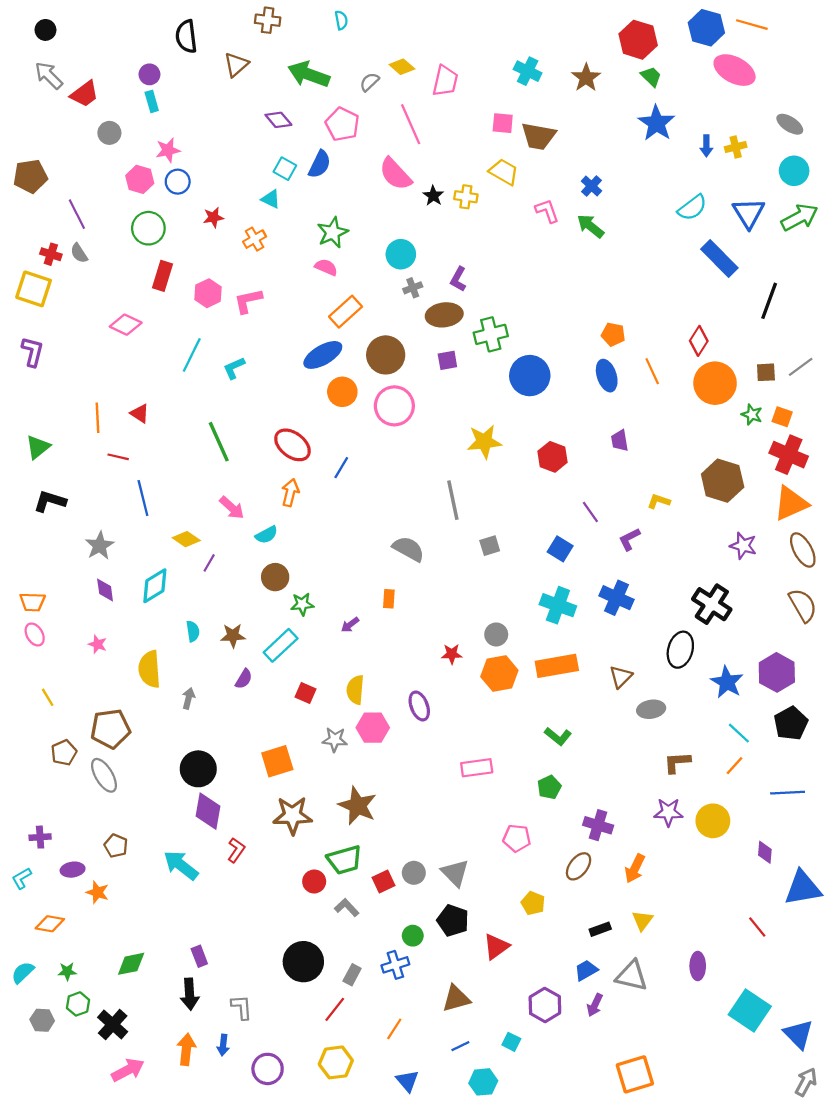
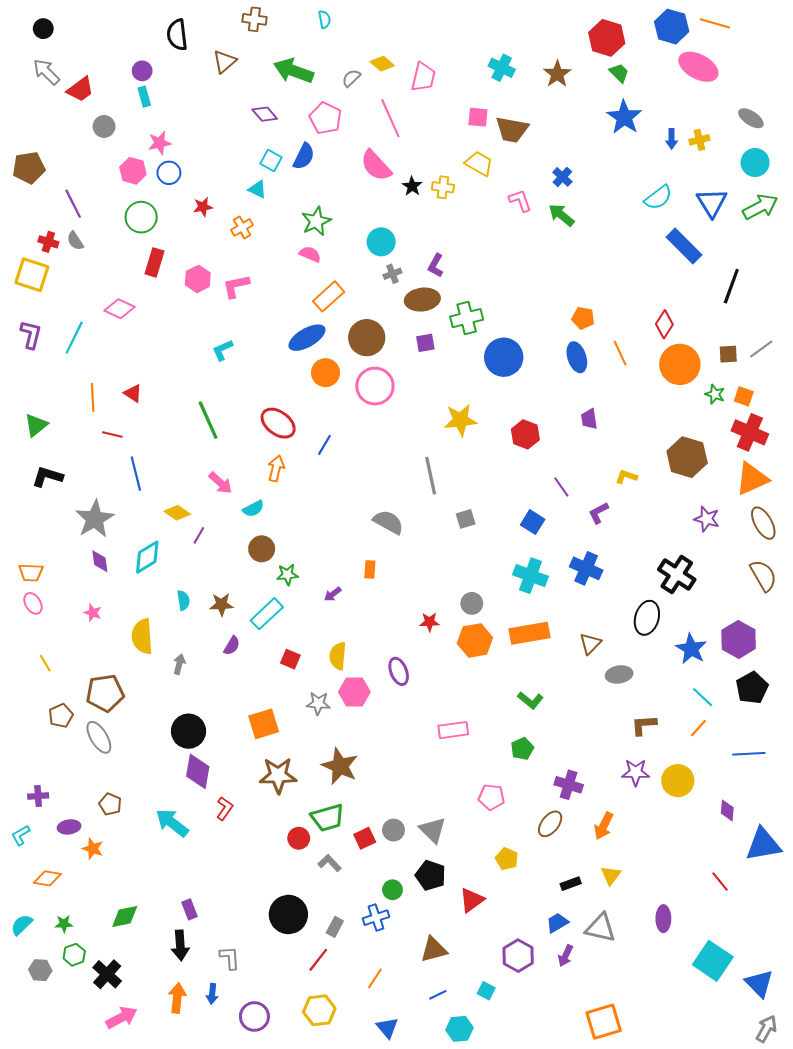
cyan line: (192, 355) -> (74, 338), moved
gray star: (100, 546) -> (95, 519), size x1.4

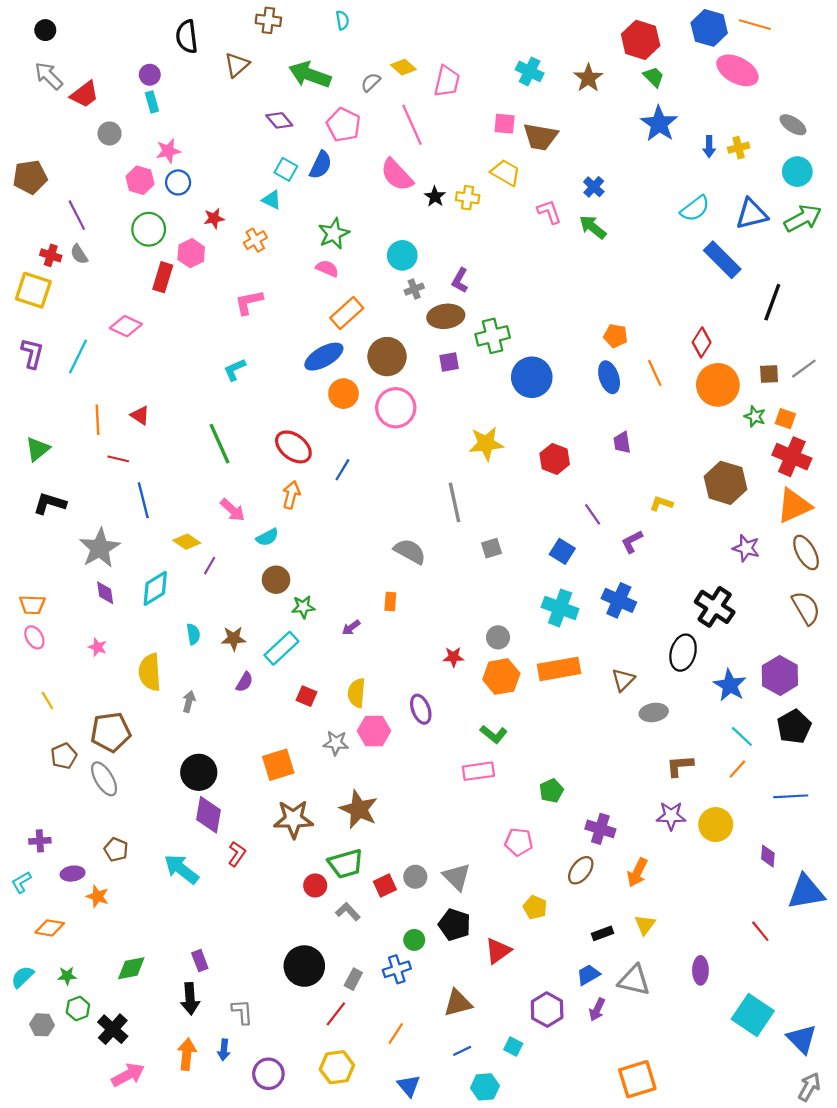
blue triangle: (712, 203) -> (752, 214), turned 48
pink hexagon: (198, 279) -> (191, 253), moved
green L-shape: (530, 700) -> (494, 734), moved

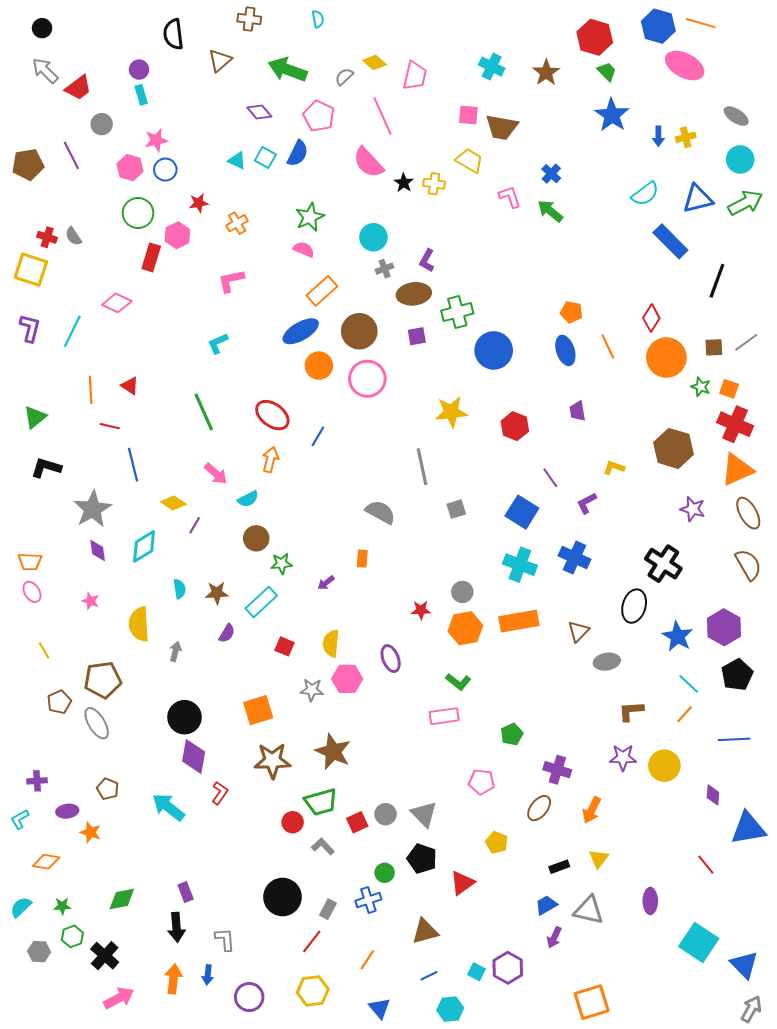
cyan triangle: (272, 200) -> (237, 160), moved
purple line: (77, 215) -> (71, 155), moved
blue square: (562, 551) -> (522, 512), size x1.4
purple hexagon: (547, 1010) -> (508, 968), moved

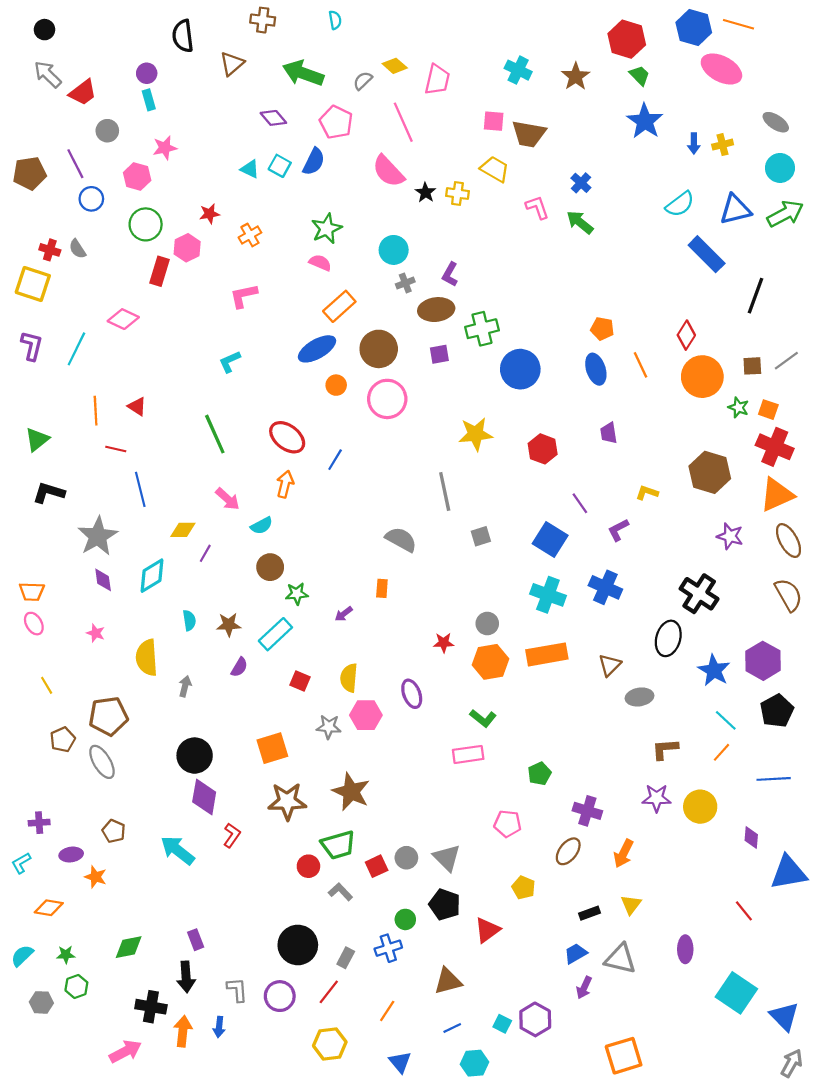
blue circle: (165, 170) -> (91, 199), moved
orange circle: (319, 366) -> (336, 385), size x0.7
yellow diamond: (173, 503) -> (183, 530), turned -35
black cross: (105, 956) -> (151, 1007), moved, turned -32
purple circle: (249, 997) -> (280, 996), moved

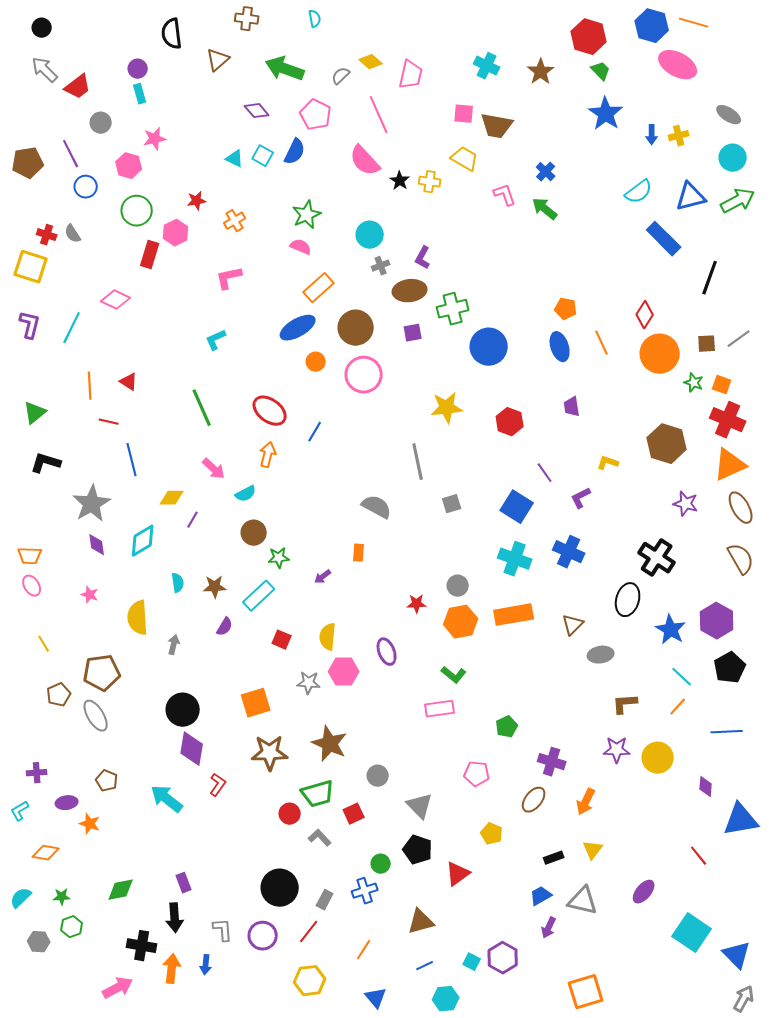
gray circle: (406, 858) -> (378, 776), moved
purple ellipse: (685, 949) -> (644, 892), turned 40

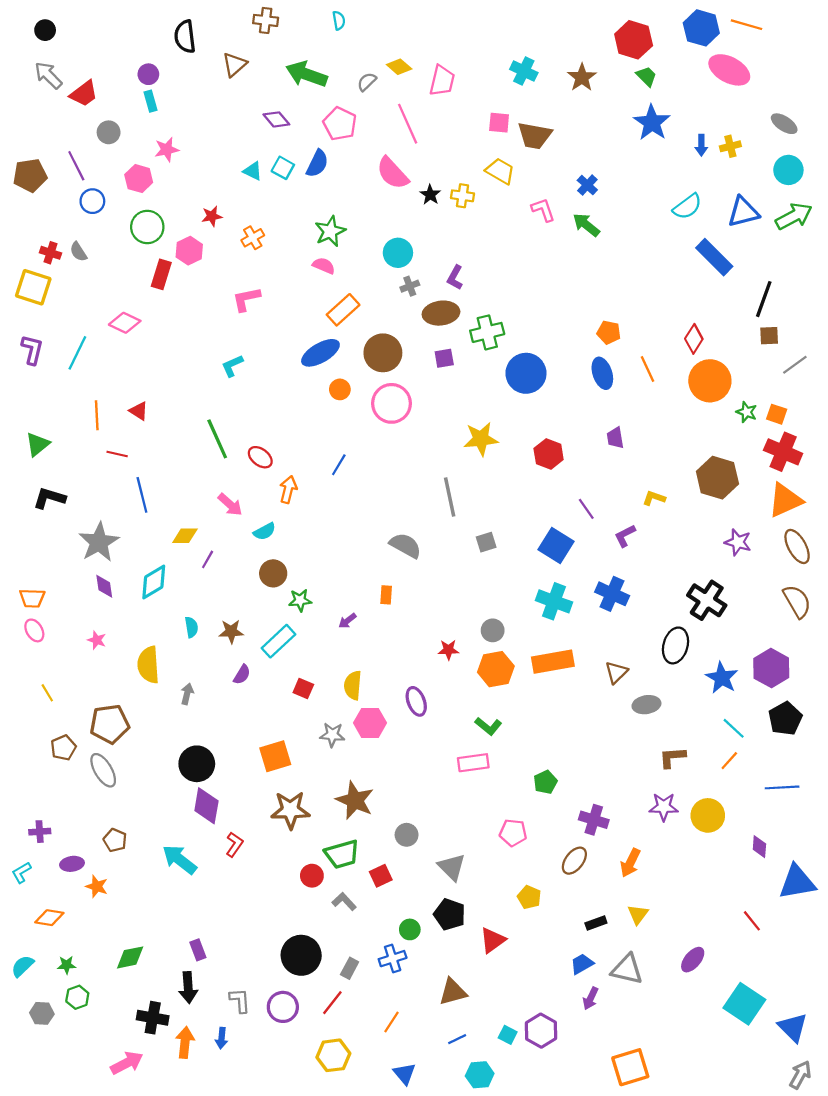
brown square: (707, 344) -> (769, 336), moved
red ellipse: (270, 411) -> (260, 457), moved, size x0.7

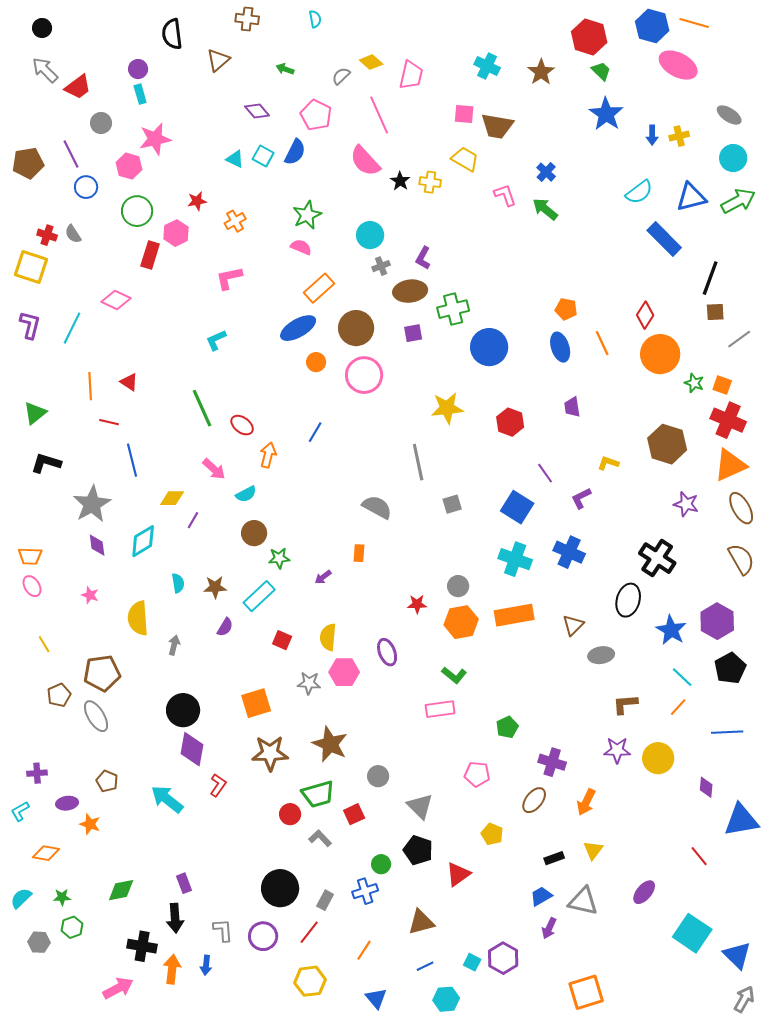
green arrow: (307, 74) -> (285, 69), size x0.5
pink star: (167, 150) -> (155, 139), size x1.4

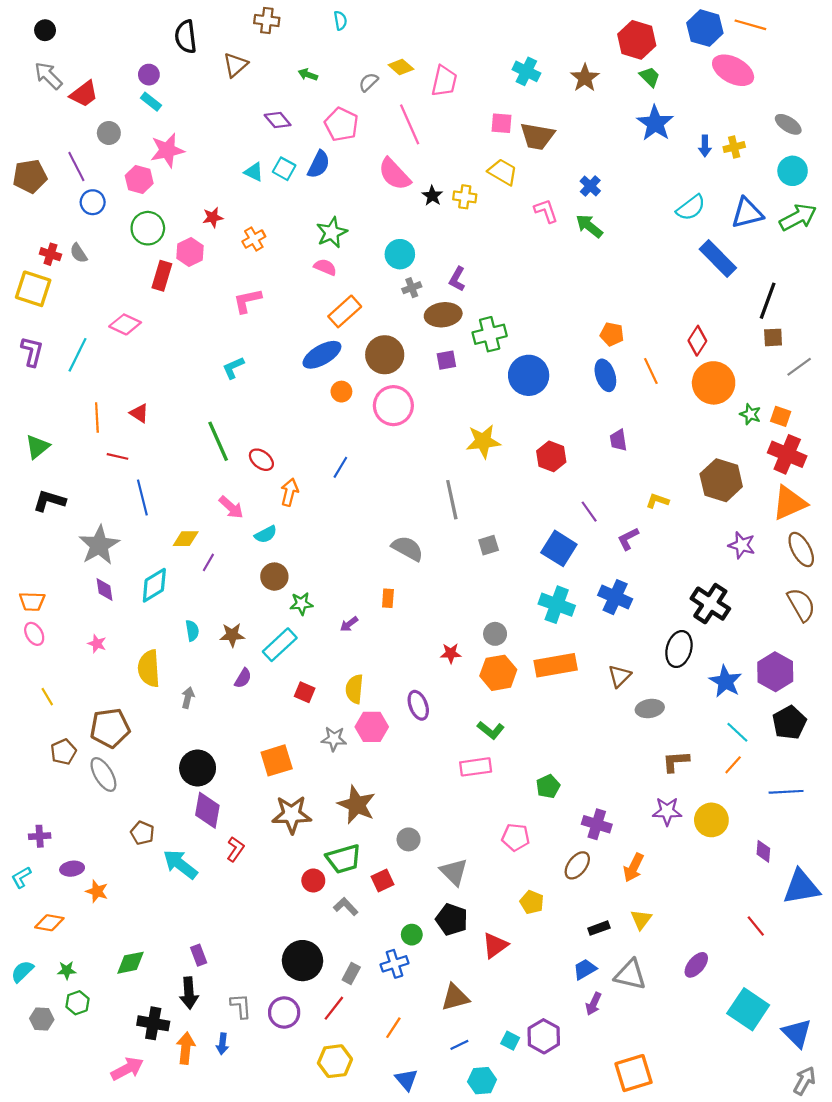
cyan rectangle: (140, 94) -> (151, 102), turned -36
brown pentagon: (107, 781) -> (142, 833), moved

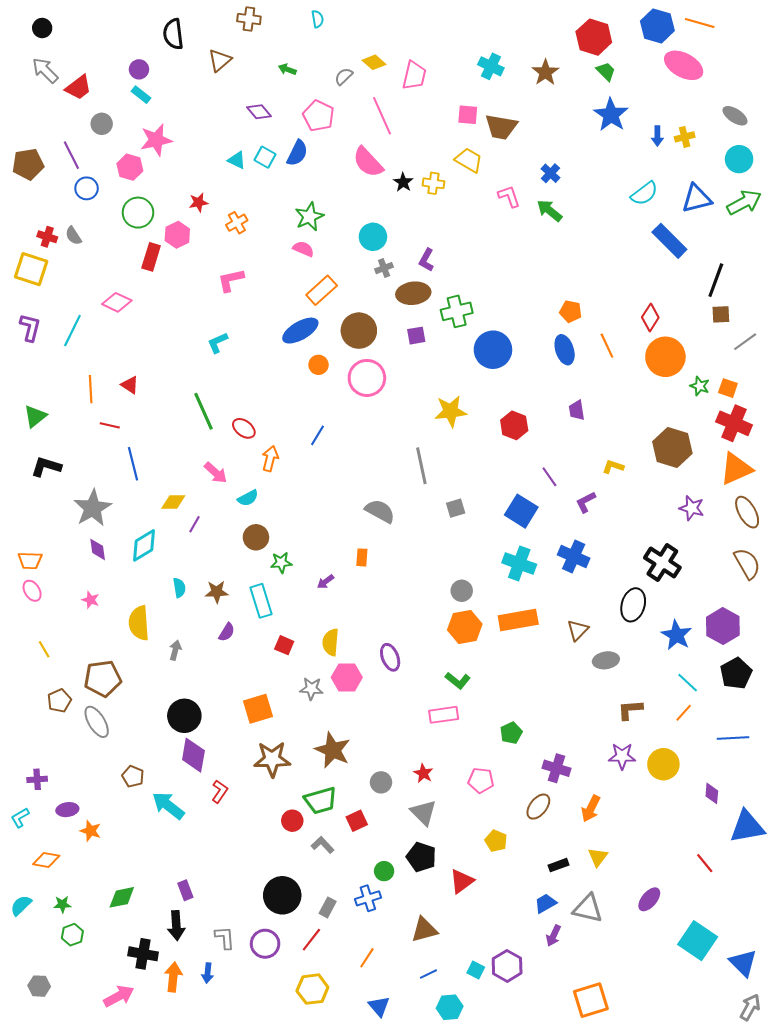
cyan rectangle: (280, 645) -> (261, 601), turned -64
red star: (451, 653) -> (423, 773), moved, turned 30
gray hexagon: (42, 1019) -> (39, 986), moved

